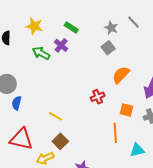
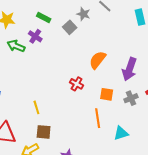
gray square: (108, 48) -> (70, 27), moved
red cross: (98, 97) -> (77, 84), turned -32
yellow line: (55, 116) -> (36, 107), turned 48
brown square: (60, 141) -> (44, 132), turned -35

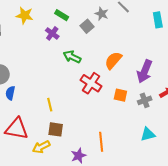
green arrow: (16, 46) -> (72, 57), moved
red cross: (77, 84) -> (91, 83), size x1.5
orange line: (98, 118) -> (101, 142), moved
cyan triangle: (121, 133) -> (148, 134), moved

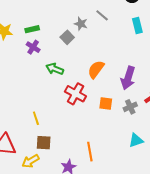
green rectangle: (62, 15) -> (32, 29), moved, turned -40

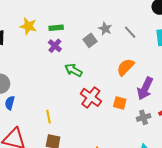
gray line: (102, 15) -> (130, 32), moved
orange semicircle: (96, 69) -> (125, 67), moved
orange square: (106, 104) -> (120, 103), moved

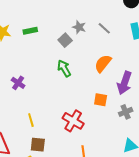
purple cross: (55, 46) -> (18, 83), moved
green arrow: (73, 70) -> (64, 68), moved, turned 36
red cross: (91, 97) -> (73, 121), moved

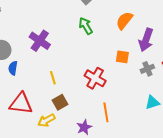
purple cross: (18, 83) -> (40, 41), size x1.5
brown square: (38, 145) -> (60, 102), turned -35

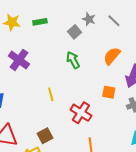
purple cross: (40, 41) -> (19, 60), moved
yellow line: (53, 78) -> (51, 94), moved

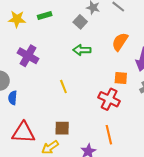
green arrow: (73, 60) -> (82, 50), turned -54
red cross: (81, 113) -> (109, 99), moved
brown square: (45, 136) -> (62, 128), turned 35

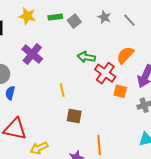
gray square: (80, 22) -> (74, 21), moved
red cross: (109, 99) -> (105, 73), moved
brown square: (62, 128) -> (74, 116), moved

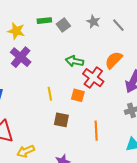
yellow star: (27, 16) -> (16, 31), moved
orange square: (120, 91) -> (78, 95), moved
orange line: (99, 145) -> (96, 131), moved

